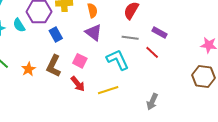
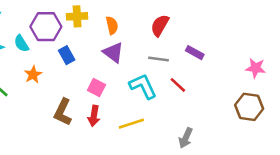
red line: (152, 52) -> (178, 85), moved
brown L-shape: (54, 66) -> (63, 112), moved
orange star: (28, 69) -> (33, 75), moved
red arrow: (78, 84) -> (94, 116), turned 49

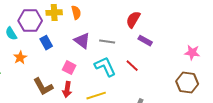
orange semicircle: (112, 25) -> (76, 13), moved
red semicircle: (160, 25) -> (133, 20), moved
gray line: (159, 59) -> (107, 42), moved
brown L-shape: (63, 112) -> (43, 87), turned -55

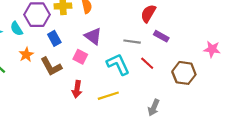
gray line: (107, 42) -> (132, 42), moved
pink square: (69, 68) -> (80, 57), moved
brown hexagon: (187, 83) -> (184, 73), moved
brown L-shape: (43, 87) -> (51, 66), moved

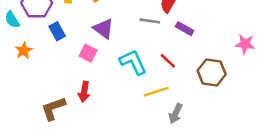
gray line: (132, 42) -> (150, 21), moved
brown L-shape: (51, 66) -> (53, 108), moved, turned 100
yellow line: (108, 96) -> (156, 92), moved

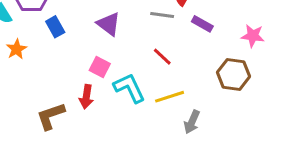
pink star: (245, 44) -> (253, 36), moved
pink square: (88, 53) -> (100, 67), moved
red line: (168, 61) -> (162, 57), moved
cyan L-shape: (133, 62) -> (129, 88), moved

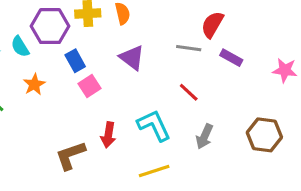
pink square: (100, 67) -> (89, 86), moved, turned 30
brown hexagon: (234, 74) -> (264, 135), moved
yellow line: (170, 97) -> (154, 171), moved
gray arrow: (192, 122) -> (204, 136), moved

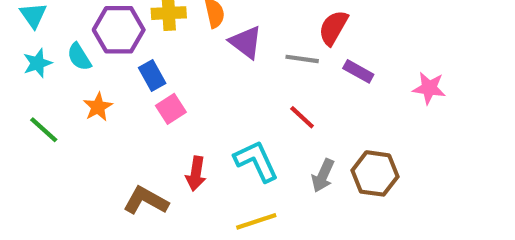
purple triangle: (132, 58) -> (246, 42), moved
brown hexagon: (264, 135) -> (375, 173), moved
brown L-shape: (70, 155) -> (146, 201), turned 48

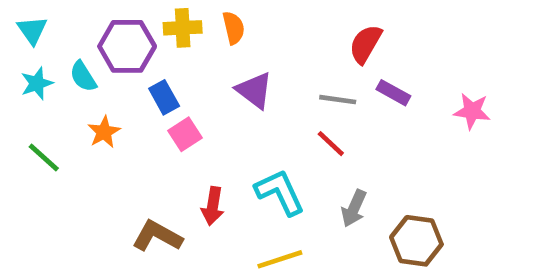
purple triangle: (246, 42) -> (254, 90), moved
gray line: (302, 59) -> (338, 100), moved
brown hexagon: (375, 173) -> (416, 241), moved

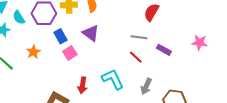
cyan semicircle: (83, 76) -> (19, 17), moved
purple triangle: (254, 90) -> (91, 33), moved
purple rectangle: (393, 93) -> (164, 50), moved

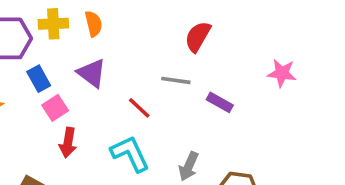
pink star: (199, 43) -> (282, 73), moved
red line: (136, 57) -> (139, 108), moved
red arrow: (82, 85) -> (68, 143), moved

